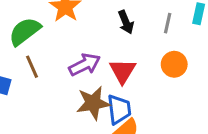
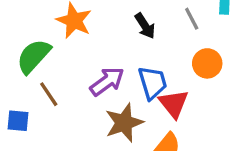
gray line: (168, 23) -> (192, 19), turned -30
red triangle: (123, 71) -> (174, 104), moved
blue trapezoid: (119, 109) -> (153, 83), moved

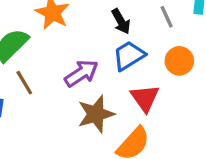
blue trapezoid: (153, 83) -> (129, 56), moved, turned -108

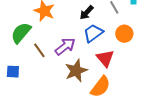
black arrow: (121, 21) -> (87, 13), turned 77
brown line: (24, 83) -> (39, 50), moved

